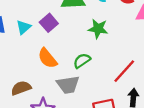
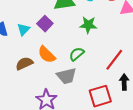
brown semicircle: (21, 88) -> (24, 63), moved

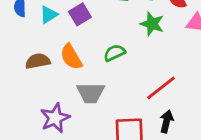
green star: (88, 25) -> (152, 24), moved
green semicircle: (77, 54) -> (114, 53), moved

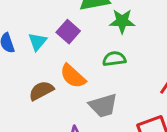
green star: (152, 24) -> (122, 21), moved
green semicircle: (114, 53) -> (114, 59), turned 35

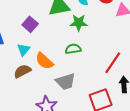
purple square: (68, 32) -> (30, 24), moved
cyan triangle: (38, 42) -> (23, 50), moved

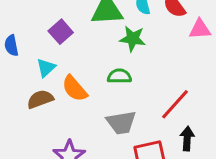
gray trapezoid: (65, 81) -> (121, 123), moved

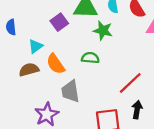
purple square: (61, 32) -> (59, 22), moved
gray trapezoid: (121, 123) -> (70, 91), moved, turned 85

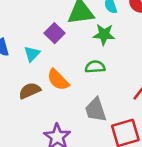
cyan triangle: (36, 46) -> (32, 54), moved
gray trapezoid: (70, 91) -> (96, 110), moved

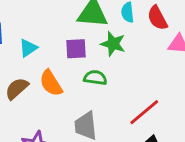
purple square: (54, 33) -> (76, 49), moved, turned 30
brown semicircle: (30, 91) -> (17, 89), turned -30

